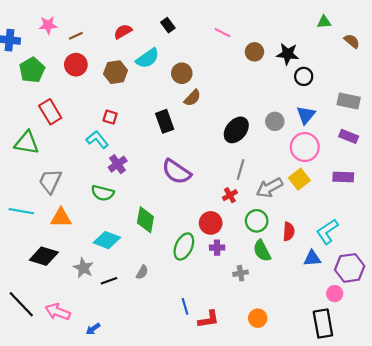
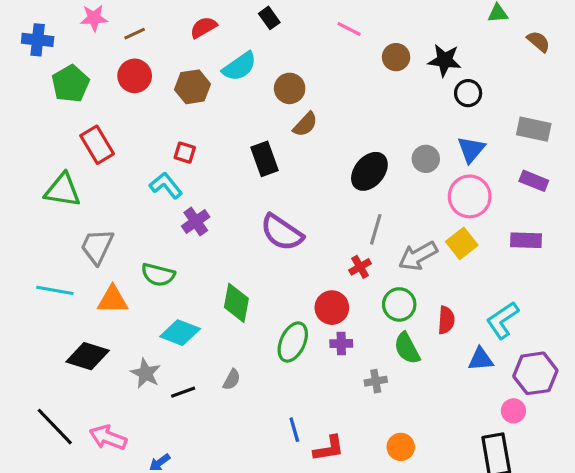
green semicircle: (103, 193) -> (158, 275), moved

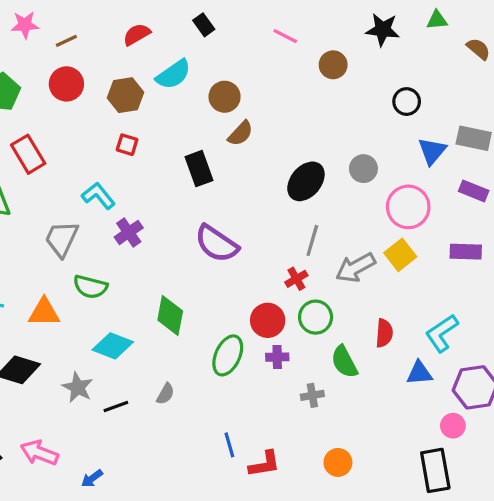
black star: (445, 60) -> (383, 30), moved
blue triangle: (471, 149) -> (432, 151), moved
red square: (185, 153) -> (127, 145), moved
gray trapezoid: (97, 247) -> (62, 239), moved
green circle: (399, 304) -> (316, 317), moved

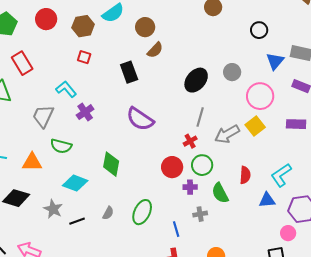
green ellipse: (228, 355) -> (142, 212), moved
purple cross: (277, 357) -> (190, 187), moved
blue line: (229, 445) -> (176, 229), moved

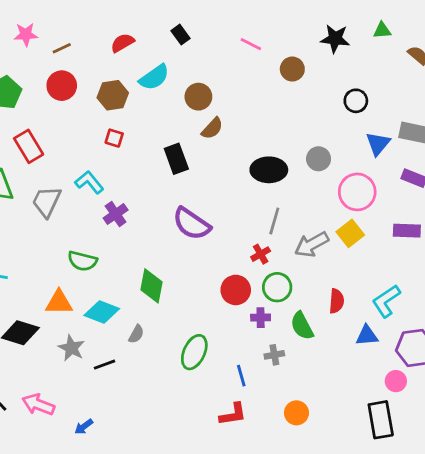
black ellipse: (196, 80) -> (269, 170), turned 50
gray trapezoid: (43, 116) -> (47, 202), moved
orange triangle: (32, 162) -> (59, 302), moved
gray semicircle: (108, 213) -> (136, 334), moved

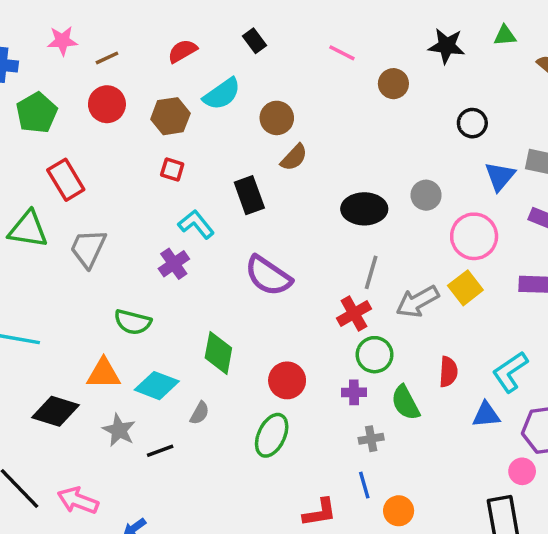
cyan L-shape: (89, 182) -> (196, 224), moved
red cross: (261, 254) -> (354, 314), size x1.4
red circle: (236, 290) -> (287, 380), moved
blue line: (241, 376) -> (364, 485), moved

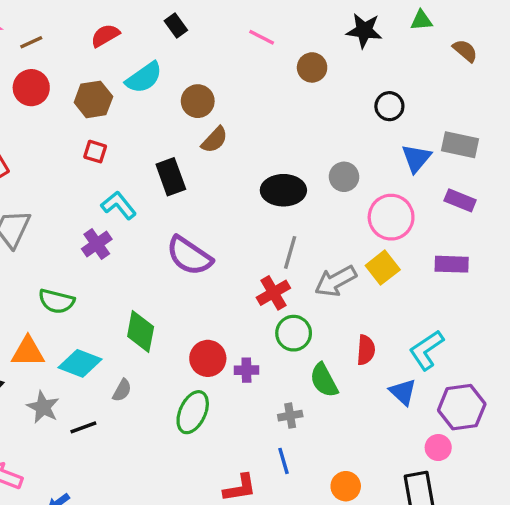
purple cross: (354, 392) -> (246, 370), moved
blue triangle: (486, 415) -> (403, 392), turned 48
orange circle: (399, 511) -> (346, 486), moved

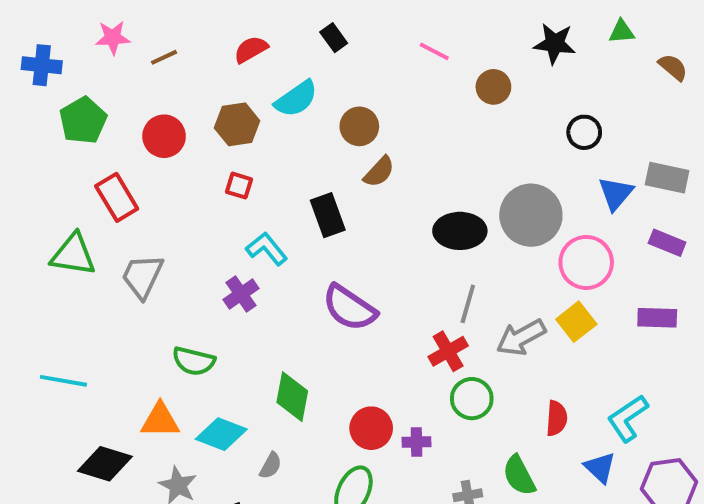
red circle: (31, 88) -> (164, 136), moved
gray circle: (344, 177) -> (531, 215), size x1.8
green semicircle: (324, 380) -> (519, 476), moved

